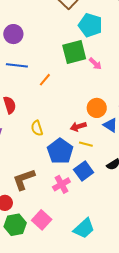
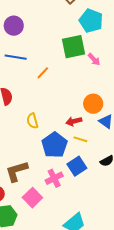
pink square: (42, 220) -> (32, 198), moved

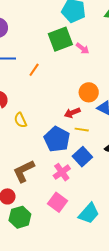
yellow semicircle: (32, 121) -> (20, 120), moved
pink square: (32, 198) -> (58, 202), moved

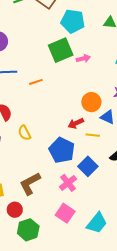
pink arrow: (83, 48) -> (83, 59), turned -48
orange line: (34, 70) -> (36, 82), turned 40
yellow line: (82, 130) -> (93, 135), moved

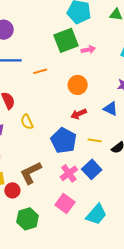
orange circle: (91, 102) -> (78, 85), moved
yellow line: (93, 135) -> (95, 140), moved
blue square: (88, 166) -> (92, 169), moved
red circle: (15, 210) -> (12, 190), moved

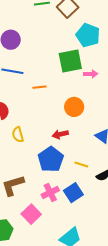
red arrow: (79, 114) -> (60, 134), moved
pink square: (65, 203) -> (31, 214), moved

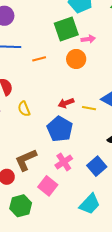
orange circle: (74, 107) -> (76, 59), moved
yellow line: (81, 164) -> (89, 108), moved
blue square: (73, 193) -> (97, 166), moved

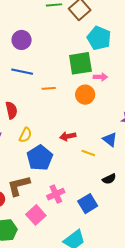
yellow line: (89, 108) -> (88, 153), moved
yellow semicircle: (24, 109) -> (25, 135), turned -140
blue pentagon: (60, 129) -> (40, 158), moved

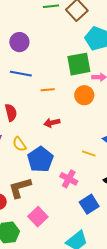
yellow semicircle: (25, 135) -> (19, 144), moved, turned 119
red arrow: (68, 136) -> (52, 123), moved
pink cross: (56, 194) -> (69, 179), moved, turned -36

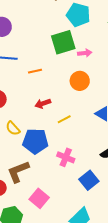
orange circle: (84, 95) -> (80, 81), moved
yellow line: (89, 154) -> (64, 119), moved, turned -40
blue pentagon: (40, 159) -> (35, 141), turned -30

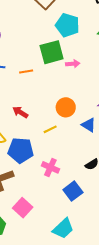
orange line: (35, 71) -> (26, 71), moved
orange circle: (80, 81) -> (66, 107), moved
red arrow: (43, 103) -> (20, 112), moved, turned 49

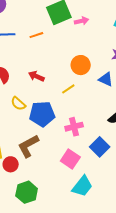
pink cross: (50, 167) -> (74, 127), turned -30
pink square: (23, 208) -> (70, 159), moved
cyan trapezoid: (63, 228) -> (82, 186), moved

